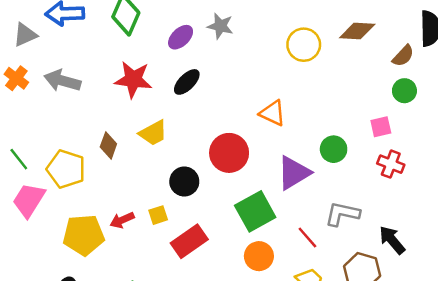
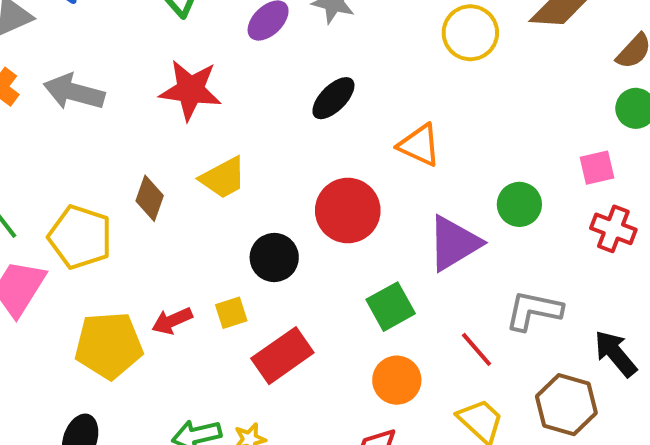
black ellipse: (187, 82) -> (333, 98), moved
green square: (255, 211) -> (391, 307), size x0.7

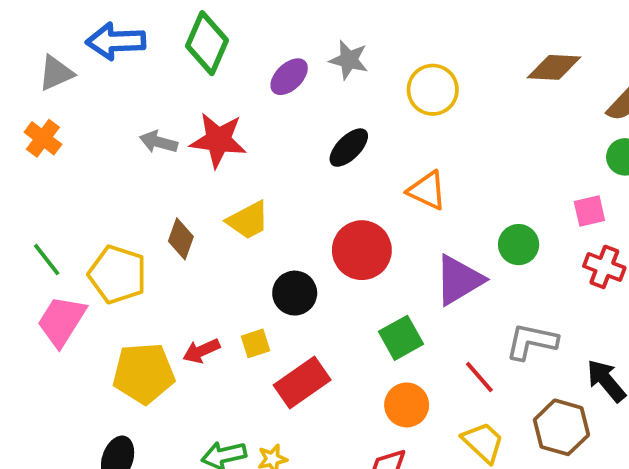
yellow circle: (470, 33) -> (433, 90), moved
gray arrow: (74, 92) -> (159, 142), moved, size x0.7

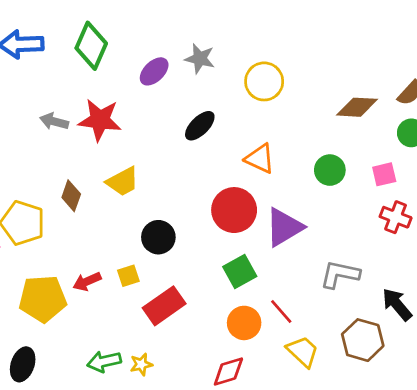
brown diamond: (554, 67) -> (357, 107), moved
green circle: (519, 245) -> (330, 170), moved
red circle: (362, 250) -> (234, 210), moved
red line: (479, 377) -> (281, 311), moved

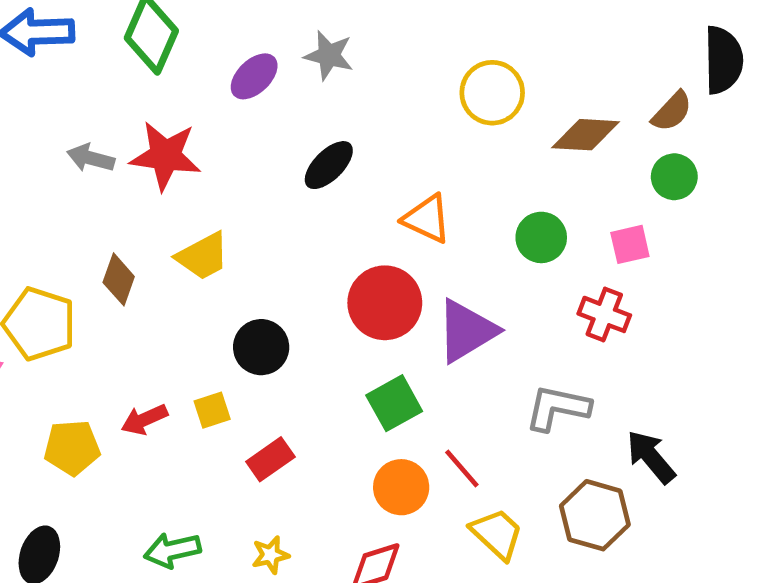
yellow circle: (264, 81) -> (492, 93), moved
red cross: (396, 217) -> (604, 314), moved
yellow pentagon: (43, 299) -> (72, 448), size x0.7
red rectangle: (164, 306) -> (270, 459), size x0.7
yellow star: (141, 364) -> (270, 555), moved

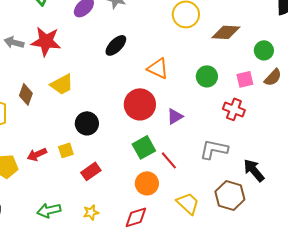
brown semicircle: (672, 111) -> (273, 77), moved
purple triangle: (467, 331) -> (175, 116), size x0.6
red line: (462, 469) -> (169, 160), moved

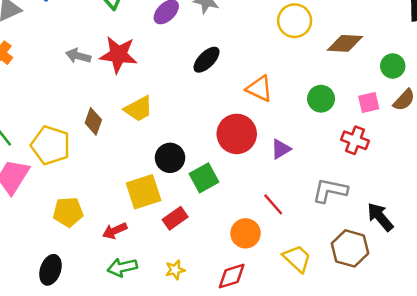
green square: (144, 147) -> (204, 178), moved
yellow square: (66, 150) -> (144, 192), size x1.8
red arrow: (37, 154) -> (115, 231), moved

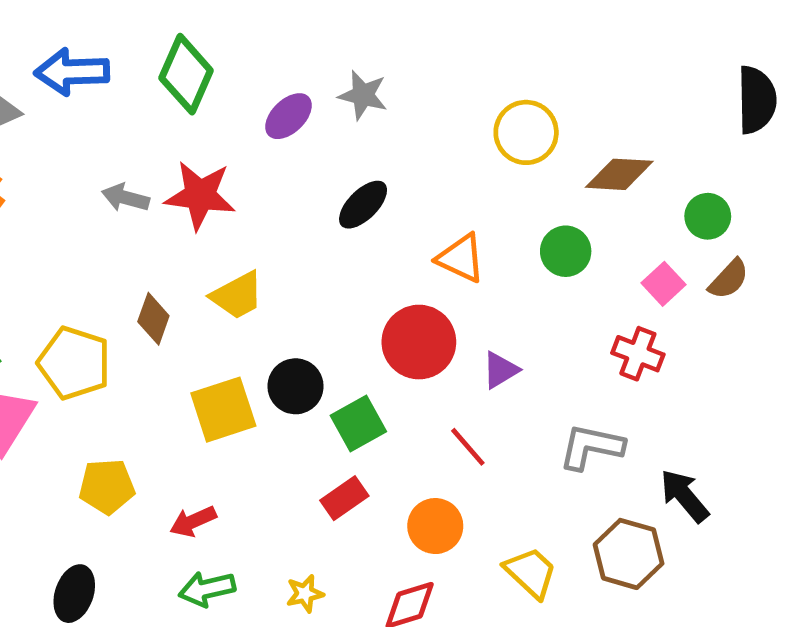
green circle: (321, 99) -> (566, 251), moved
pink square: (369, 102) -> (663, 284), turned -30
yellow square: (144, 192) -> (223, 410), moved
red line: (273, 204) -> (468, 447), moved
red rectangle: (175, 218) -> (344, 498), moved

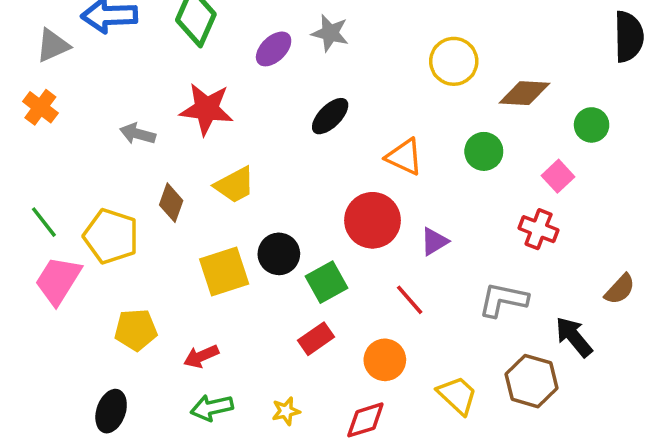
gray arrow: (125, 198) -> (138, 134), moved
brown semicircle: (729, 279) -> (620, 289), moved

